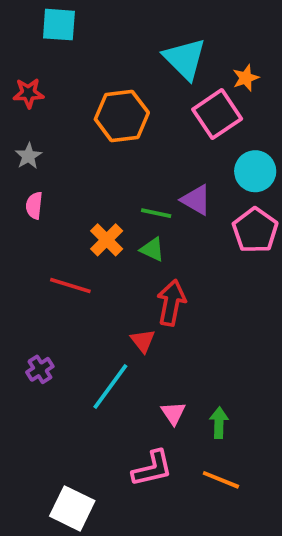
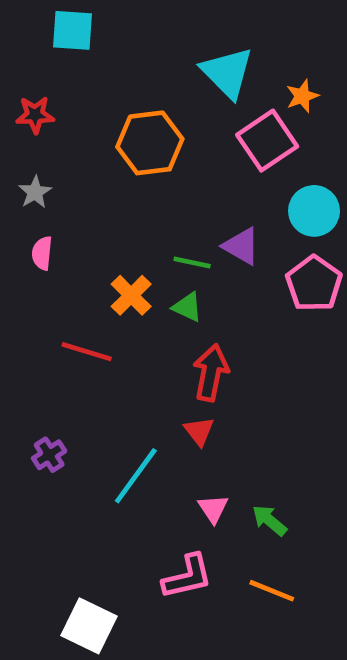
red triangle: (143, 341) -> (199, 431), moved
green arrow: (219, 423) -> (269, 520), turned -52

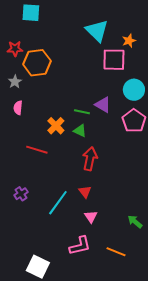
pink square: (267, 141) -> (114, 60), turned 35
orange hexagon: (150, 143) -> (37, 63), moved
red triangle: (199, 431) -> (85, 192), moved
green arrow: (269, 520) -> (135, 222), moved

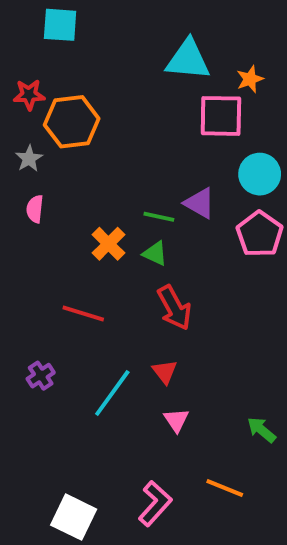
cyan triangle: (97, 31) -> (188, 60), turned -40
red line: (37, 150) -> (83, 314), moved
red arrow: (90, 159) -> (174, 308), turned 140
pink L-shape: (80, 246) -> (155, 503), moved, turned -35

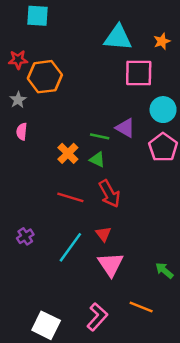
orange star: (250, 79) -> (162, 41), moved
red line: (83, 314) -> (70, 197), moved
pink triangle: (176, 420) -> (111, 264), size x1.6

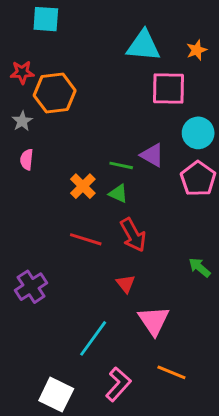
purple cross: (25, 236) -> (31, 287), size x1.5
cyan line: (70, 247) -> (93, 338), moved
pink triangle: (111, 264) -> (154, 321), moved
green arrow: (164, 270) -> (200, 267), moved

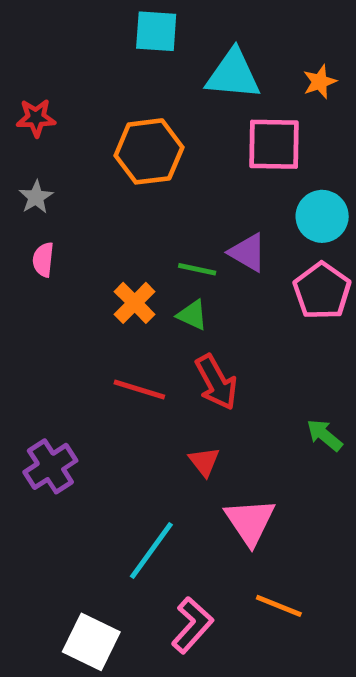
cyan square: (46, 19) -> (156, 31), moved
orange hexagon: (55, 93) -> (149, 151), moved

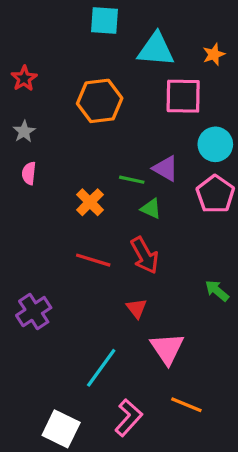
red star: (36, 118) -> (24, 78), turned -30
green triangle: (192, 315) -> (151, 209), moved

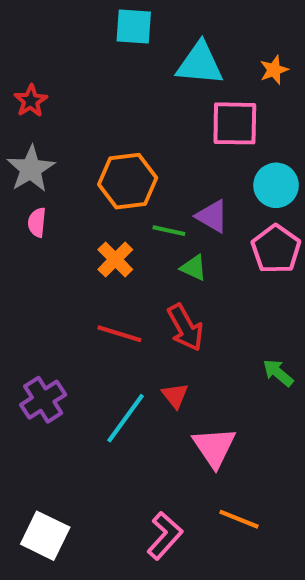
orange hexagon: (100, 101) -> (128, 181), moved
gray star: (24, 131) -> (31, 169), size x1.6
cyan line: (101, 368) -> (126, 418), moved
white square: (61, 429) -> (45, 536), moved

